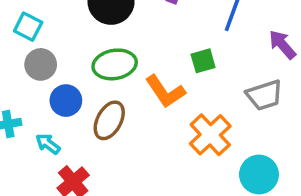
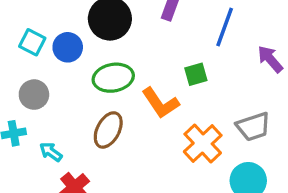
gray circle: (41, 64) -> (34, 95), moved
gray trapezoid: (264, 95) -> (253, 127), moved
blue circle: (66, 101) -> (68, 47), moved

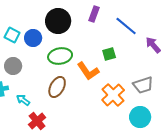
blue line: (225, 27) -> (126, 26), turned -70

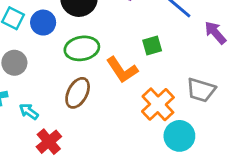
gray trapezoid: (143, 85) -> (201, 90), turned 35
cyan circle: (140, 117) -> (179, 136), moved

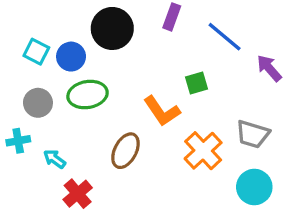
green ellipse: (82, 48) -> (88, 95), moved
brown ellipse: (78, 93) -> (125, 151), moved
cyan circle: (179, 136) -> (254, 187), moved

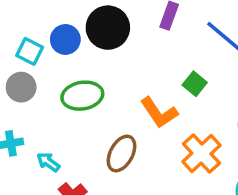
blue circle: (71, 57) -> (65, 39), moved
green square: (196, 83) -> (195, 84), turned -35
gray circle: (38, 103) -> (21, 87), moved

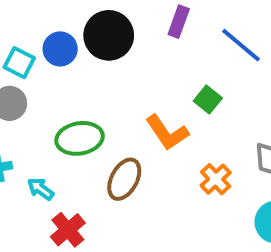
green ellipse: (82, 96) -> (80, 138), moved
orange cross: (201, 154) -> (216, 179), size x0.7

